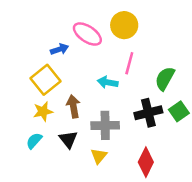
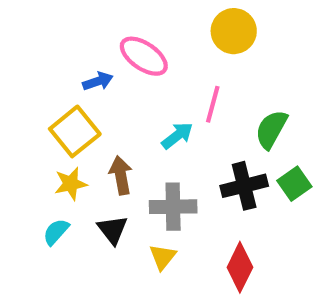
yellow circle: (124, 25) -> (234, 31), moved
cyan arrow: (108, 82) -> (177, 136), turned 132

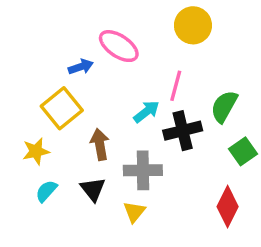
yellow star: (71, 184) -> (36, 151), moved
black cross: (244, 186) -> (183, 131), moved
red diamond: (240, 267) -> (228, 207), moved

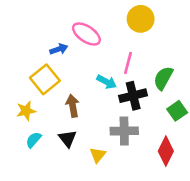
cyan arrow: (146, 112) -> (107, 82), turned 66
gray cross: (143, 170) -> (124, 131), moved

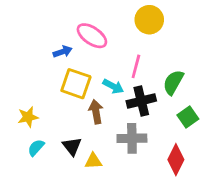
yellow square: (45, 79) -> (76, 84), moved, turned -32
brown arrow: (73, 106) -> (96, 112), moved
yellow triangle: (98, 155) -> (93, 161), moved, turned 48

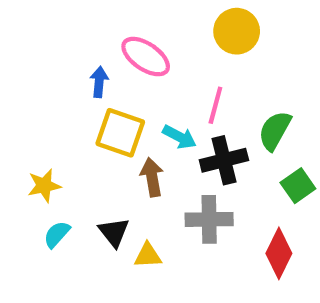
blue arrow: (63, 52) -> (99, 82), turned -66

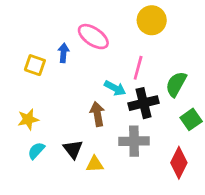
yellow square: (120, 133) -> (35, 65), moved, size x0.7

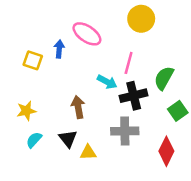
brown arrow: (97, 114) -> (78, 107), moved

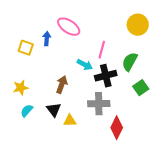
yellow circle: (141, 19) -> (138, 25), moved
brown arrow: (78, 107) -> (62, 85), turned 30
red diamond: (166, 151) -> (117, 128), moved

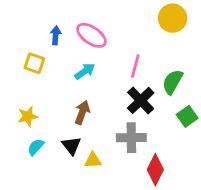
yellow circle: (138, 25) -> (173, 18), moved
blue arrow: (47, 39) -> (56, 35), moved
cyan arrow: (85, 65) -> (85, 71), moved, turned -63
black cross: (106, 76) -> (141, 100), turned -30

